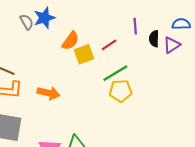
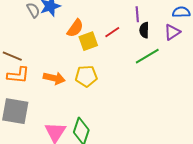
black semicircle: (154, 39) -> (144, 30), moved
green line: (115, 73) -> (147, 56), moved
yellow pentagon: (121, 91) -> (86, 76), moved

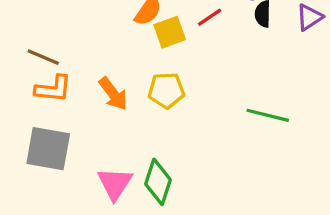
green line: (147, 56) -> (268, 115), moved, turned 45
orange arrow: (54, 78) -> (113, 94), turned 40

